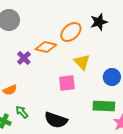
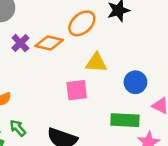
purple cross: (24, 58) -> (20, 43), moved
yellow triangle: (82, 62) -> (96, 63), turned -42

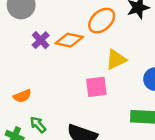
yellow triangle: (96, 63) -> (116, 60), turned -30

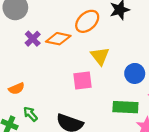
yellow triangle: (116, 60) -> (100, 56), turned -42

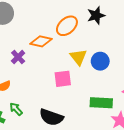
purple cross: (33, 39) -> (18, 57), moved
blue circle: (135, 73) -> (100, 61), moved

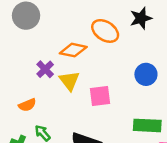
orange ellipse: (67, 26) -> (105, 31), turned 75
yellow triangle: (78, 57) -> (69, 81), moved

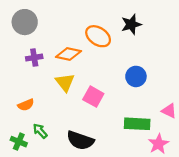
purple cross: (45, 69) -> (34, 58), moved, turned 35
pink square: (100, 96) -> (93, 97), turned 36

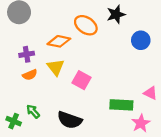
purple cross: (34, 58) -> (27, 54), moved
blue circle: (136, 76) -> (141, 40), moved
orange semicircle: (26, 105) -> (30, 75), moved

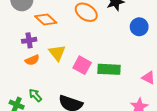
orange diamond: (59, 41) -> (46, 20), moved, turned 30
green rectangle: (121, 105) -> (109, 69), moved

